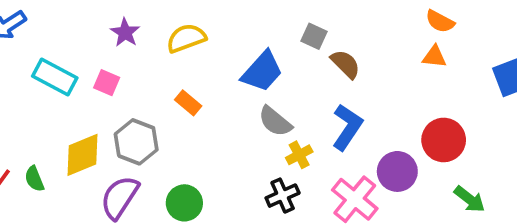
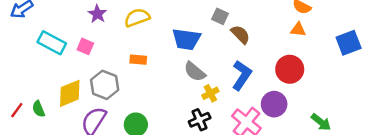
blue trapezoid: (262, 71) -> (186, 39), turned 56
orange rectangle: (188, 103) -> (138, 60), turned -35
red circle: (444, 140) -> (290, 69), moved

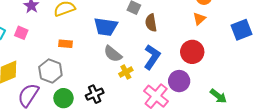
orange triangle: (298, 30) -> (199, 19), turned -48
brown semicircle: (240, 34) -> (151, 23), turned -144
gray hexagon: (105, 85) -> (50, 71), moved
black cross: (200, 120) -> (95, 94), moved

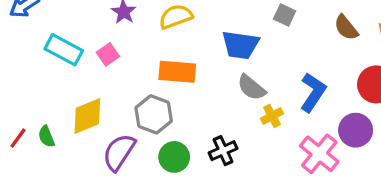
brown semicircle: (151, 23) -> (346, 28), moved, turned -30
pink square: (21, 33) -> (108, 54), turned 32
orange rectangle: (65, 44) -> (177, 72), size x1.6

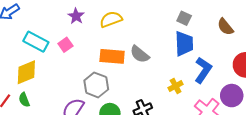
blue trapezoid: (240, 45) -> (184, 44), moved, turned -100
gray semicircle: (251, 88) -> (140, 54), moved
yellow diamond: (87, 116) -> (26, 72), moved

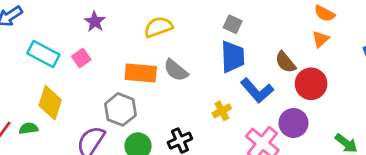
yellow semicircle: (111, 19) -> (158, 27), moved
brown semicircle: (225, 27) -> (285, 62), moved
blue L-shape: (203, 70) -> (257, 91), turned 105
yellow diamond: (26, 72) -> (50, 103), moved, turned -50
green semicircle: (24, 100) -> (28, 128), turned 104

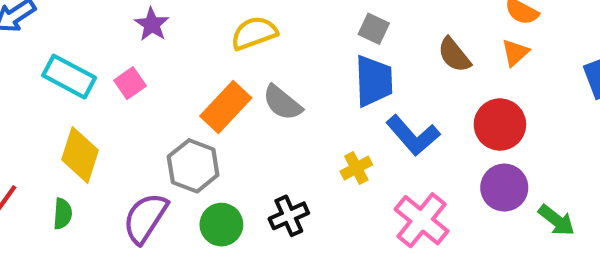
brown semicircle: (285, 62) -> (454, 55), moved
orange rectangle: (141, 73) -> (226, 107), turned -52
purple circle: (293, 123) -> (504, 188), moved
green semicircle: (28, 128) -> (63, 214), moved, turned 102

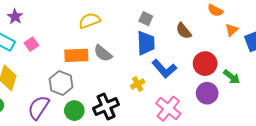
purple star: (152, 24) -> (15, 17), moved
orange triangle: (515, 53) -> (232, 30), moved
orange rectangle: (226, 107) -> (76, 55), turned 45
black cross: (289, 216) -> (106, 106), size x1.4
green arrow: (556, 220) -> (232, 77), moved

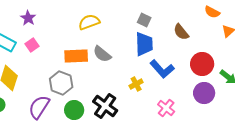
purple star: (15, 17) -> (28, 18), moved
black cross: (106, 106) -> (105, 106), turned -30
pink cross: (168, 109) -> (166, 108), size x0.7

